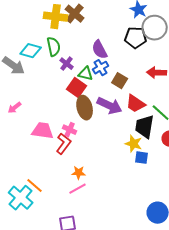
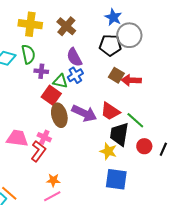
brown cross: (75, 14) -> (66, 26), moved
purple cross: (67, 64) -> (41, 71), turned -32
brown square: (120, 81) -> (116, 75), moved
blue square: (142, 158) -> (116, 179), moved, size x1.6

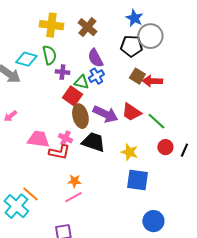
black trapezoid: (119, 134) -> (93, 142), moved, turned 100
red L-shape: (38, 151) -> (59, 152), turned 65

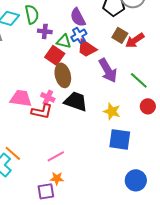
red arrow: (152, 81) -> (135, 40), turned -36
red trapezoid: (131, 112) -> (87, 48), moved
purple arrow: (105, 114) -> (108, 70), moved, turned 35
orange star: (74, 181) -> (57, 178), moved

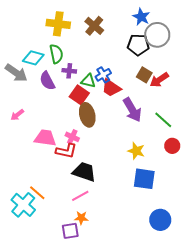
purple semicircle: (78, 17) -> (47, 81), moved
black trapezoid: (76, 101) -> (84, 172), moved

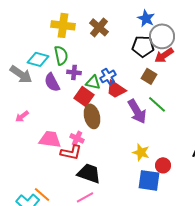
red arrow: (159, 80) -> (164, 55), moved
green line: (163, 120) -> (157, 104), moved
red circle: (172, 146) -> (163, 165), moved

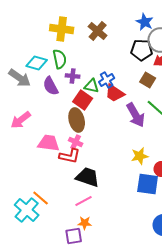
pink arrow: (22, 116) -> (21, 120), size x1.5
brown ellipse: (92, 116) -> (77, 120), moved
yellow star: (141, 152) -> (140, 156), turned -30

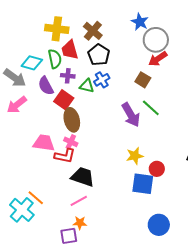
black pentagon: (142, 50) -> (99, 55), moved, turned 30
red trapezoid: (115, 93) -> (70, 50), moved, turned 40
red square: (83, 100) -> (64, 100), moved
pink arrow: (21, 120) -> (17, 105), moved

